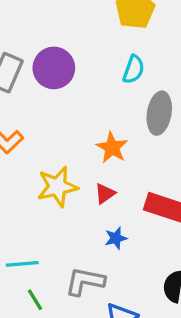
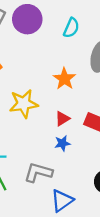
cyan semicircle: (134, 69) -> (71, 28), moved
red triangle: (105, 194) -> (62, 119), moved

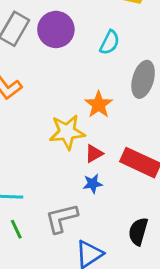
yellow star: (24, 104) -> (67, 132), moved
gray L-shape: (38, 172) -> (62, 218), turned -32

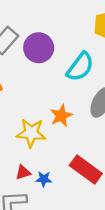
cyan semicircle: (110, 42) -> (80, 67), size x1.5
red triangle: (94, 154) -> (23, 172), moved

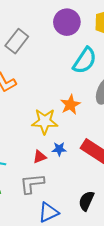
purple circle: (39, 48) -> (67, 22), moved
blue star: (44, 179) -> (59, 149), moved

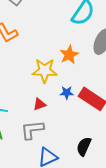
blue star: (59, 149) -> (67, 93), moved

